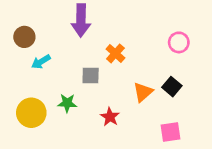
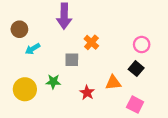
pink circle: (179, 42) -> (142, 45), moved
orange triangle: (143, 92) -> (113, 83), moved, turned 35
pink square: (171, 132) -> (135, 105), turned 35

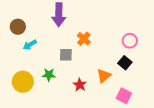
orange triangle: (113, 83) -> (104, 76), turned -35

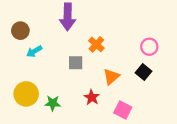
green star: (49, 75) -> (53, 103), moved
orange triangle: (104, 76) -> (111, 77), moved
pink square: (124, 96) -> (123, 110), moved

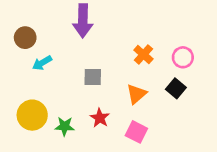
orange cross: (96, 44) -> (143, 54), moved
red star: (92, 97) -> (100, 118), moved
pink square: (123, 110) -> (136, 132), moved

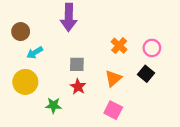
yellow circle: (32, 115) -> (25, 82), moved
red star: (100, 118) -> (78, 87), moved

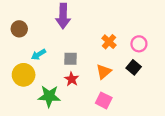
cyan arrow: (35, 53) -> (38, 55), moved
green star: (53, 105) -> (49, 96), size x1.5

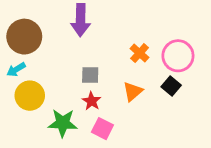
brown circle: (19, 29) -> (24, 37), size x1.6
pink circle: (139, 44) -> (178, 56), size x1.5
cyan arrow: (38, 55) -> (16, 70), moved
pink square: (104, 100) -> (102, 129), moved

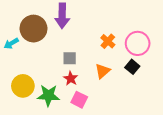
brown circle: (24, 37) -> (34, 29), moved
cyan arrow: (16, 70) -> (11, 43), moved
yellow circle: (30, 96) -> (23, 86), moved

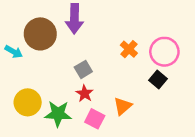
cyan arrow: (11, 43) -> (14, 52), turned -120
gray square: (70, 58) -> (83, 69), turned -32
orange triangle: (103, 71) -> (123, 106), moved

